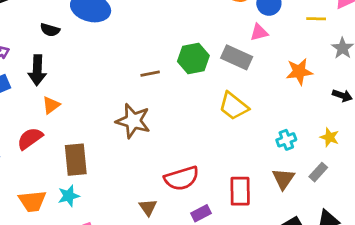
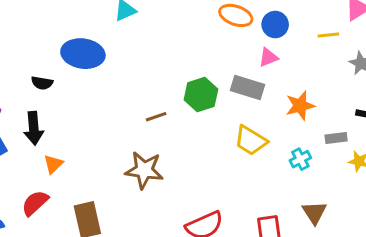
orange star: (299, 72) -> (300, 106), moved
cyan cross: (286, 140) -> (300, 159), moved
gray rectangle: (318, 172) -> (336, 138), moved, turned 48

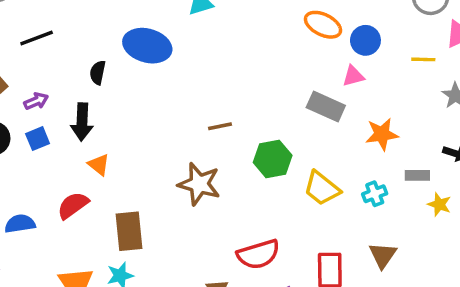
black semicircle: (42, 83) -> (98, 73), turned 85
green hexagon: (201, 95) -> (273, 159), moved
yellow trapezoid: (251, 141) -> (322, 188), moved
orange triangle: (53, 164) -> (99, 165), turned -45

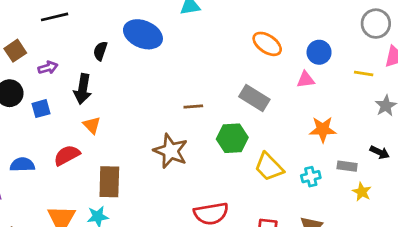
orange ellipse: (323, 25) -> (267, 44), moved
gray rectangle: (326, 107) -> (254, 98), moved
blue square: (38, 139) -> (41, 109), moved

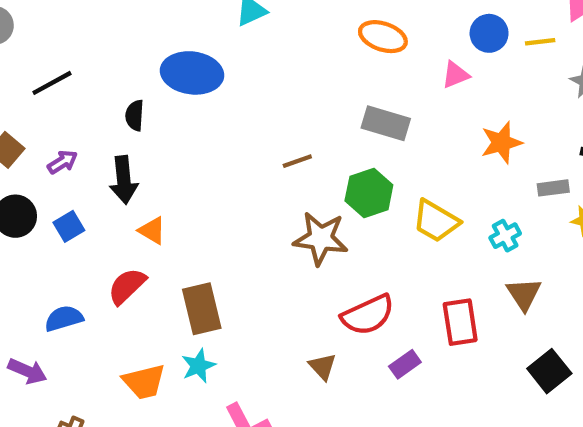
blue circle: (319, 52) -> (489, 33), moved
brown star: (171, 151) -> (321, 238), moved
cyan cross: (311, 177) -> (505, 236), moved

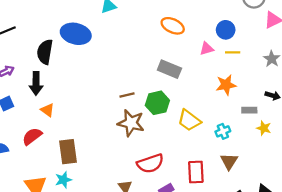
yellow line: (540, 42) -> (233, 52), moved
black semicircle: (135, 115) -> (45, 52), size x1.6
brown line: (297, 161) -> (127, 95), moved

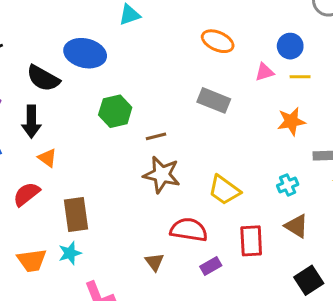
black semicircle: (45, 52) -> (43, 78), turned -70
green hexagon: (157, 103) -> (115, 111), moved
yellow trapezoid: (189, 120) -> (224, 190), moved
brown triangle: (229, 161) -> (296, 226), turned -30
red semicircle: (150, 163) -> (189, 230), turned -152

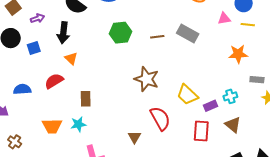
brown line: (156, 136) -> (157, 37), moved
brown rectangle: (76, 215) -> (86, 99), size x0.7
red semicircle: (189, 230) -> (160, 118), turned 45
purple rectangle: (211, 266) -> (210, 106), moved

